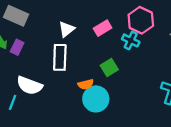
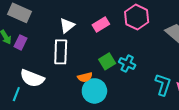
cyan cross: (131, 40) -> (127, 64), moved

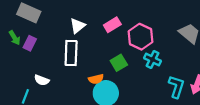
pink hexagon: (137, 17) -> (141, 37), moved
cyan cross: (127, 64) -> (152, 59), moved
white semicircle: (32, 78) -> (42, 80), size x0.6

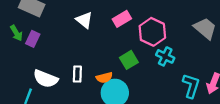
white triangle: (78, 26) -> (84, 20), turned -42
white rectangle: (71, 53) -> (77, 74), moved, size x0.6
white semicircle: (42, 80) -> (46, 79), size x1.5

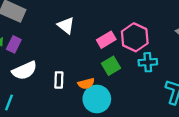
pink rectangle: (122, 19) -> (106, 40), moved
cyan cross: (165, 56) -> (148, 62), turned -30
white semicircle: (46, 79) -> (24, 71), moved, turned -45

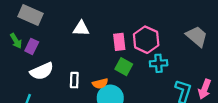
white triangle: (66, 25) -> (81, 28), turned -36
pink rectangle: (106, 40) -> (119, 42), turned -66
green square: (111, 66) -> (124, 67), turned -30

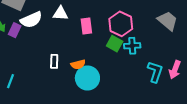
pink rectangle: (119, 42) -> (86, 26), moved
green square: (124, 67) -> (115, 44), moved
white semicircle: (42, 71) -> (31, 20), moved

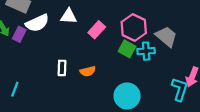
gray trapezoid: (168, 21) -> (166, 36), moved
pink rectangle: (86, 26) -> (97, 30), turned 49
cyan L-shape: (155, 72) -> (180, 89), moved
cyan circle: (87, 78) -> (127, 96), moved

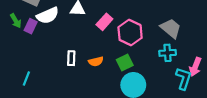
pink hexagon: (134, 28) -> (130, 33), moved
green square: (127, 49) -> (125, 62), moved, turned 35
cyan cross: (146, 51) -> (168, 53), moved

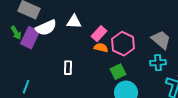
purple rectangle: (31, 26) -> (30, 38), size x1.5
orange semicircle: (96, 61) -> (101, 48), moved, turned -152

